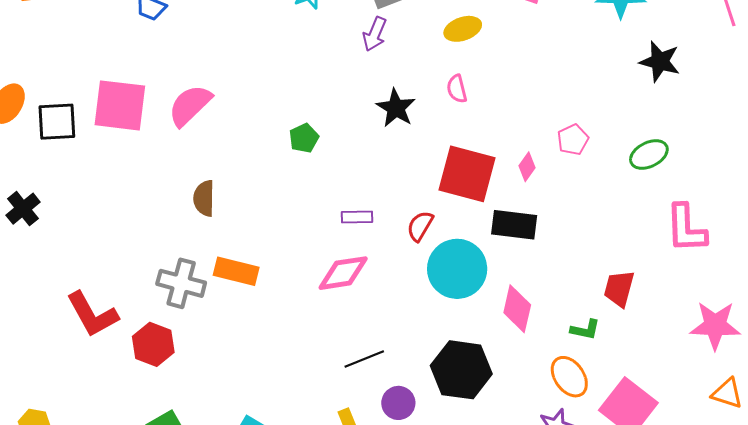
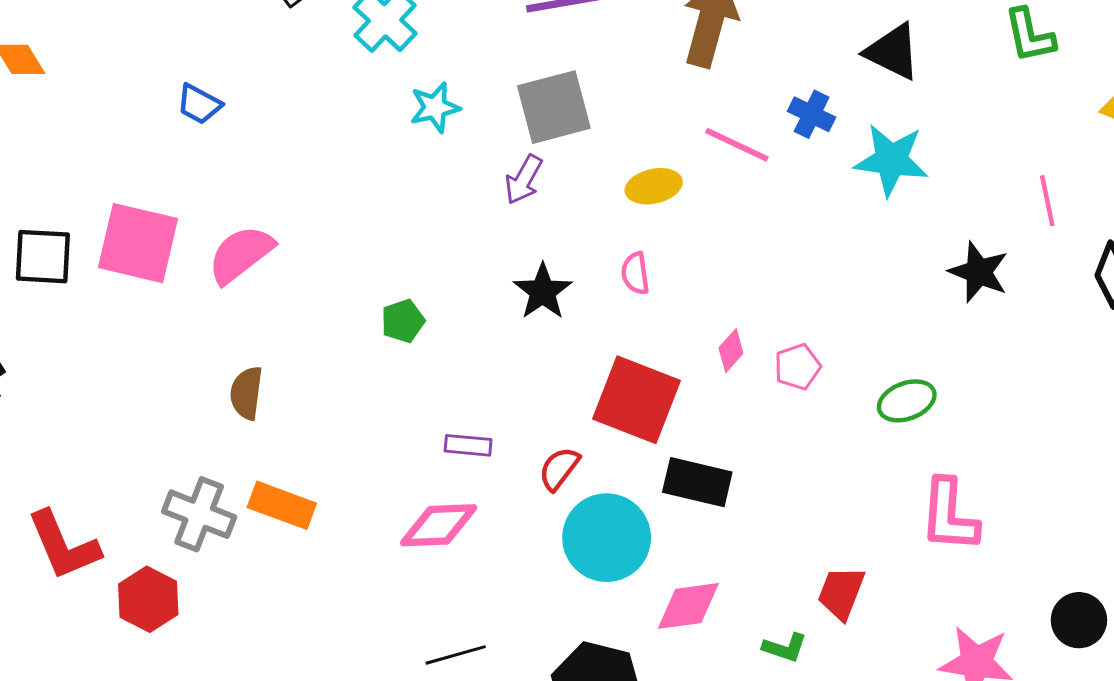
black star: (660, 61) -> (979, 272), moved
pink diamond: (527, 167) -> (731, 351), moved
pink diamond: (517, 309) -> (688, 606), turned 63

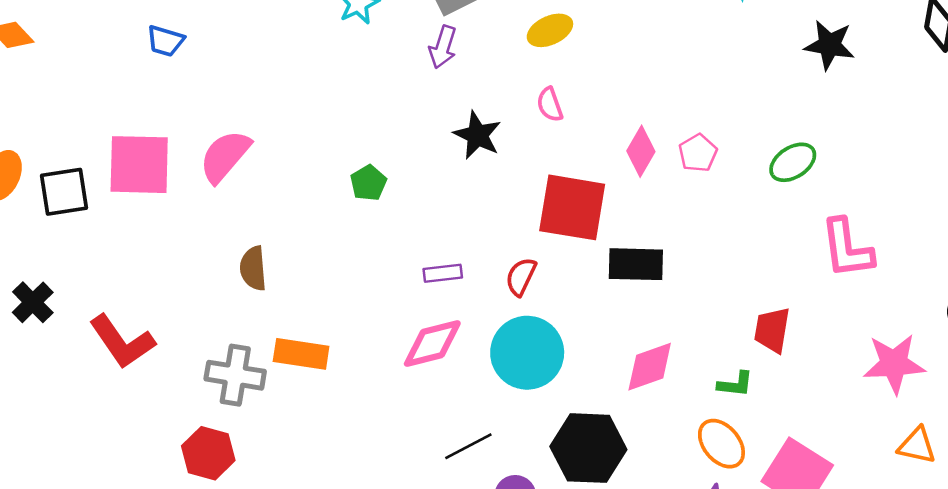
pink diamond: (731, 351) -> (641, 151), size x1.4
cyan circle: (607, 538) -> (527, 353), moved
red L-shape: (64, 545) -> (122, 342), moved

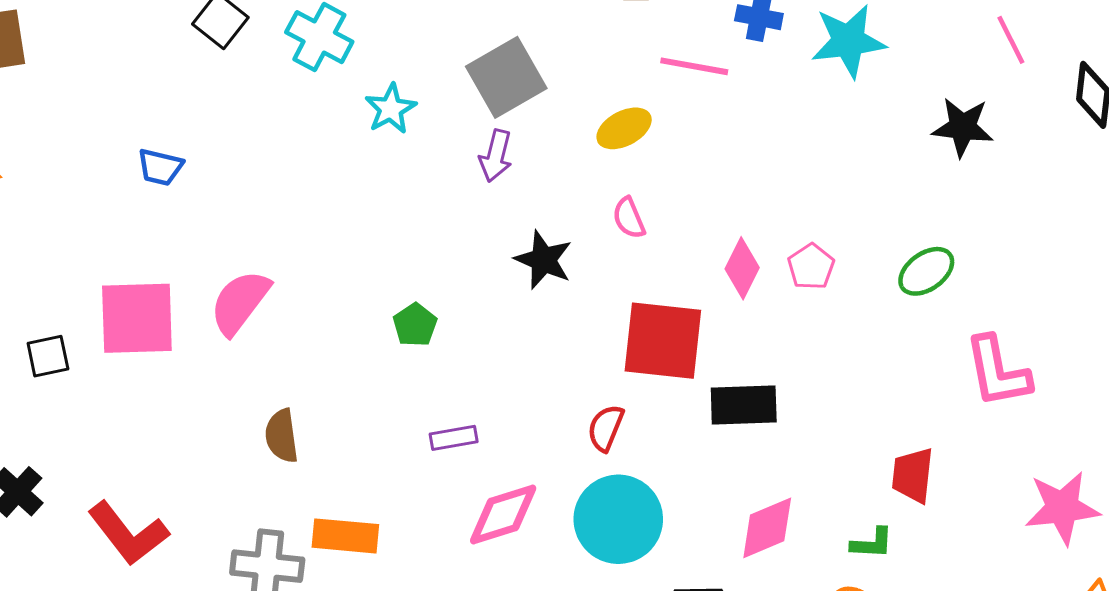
black square: (64, 192) -> (48, 356), size x0.7
purple rectangle: (443, 273) -> (454, 438), moved

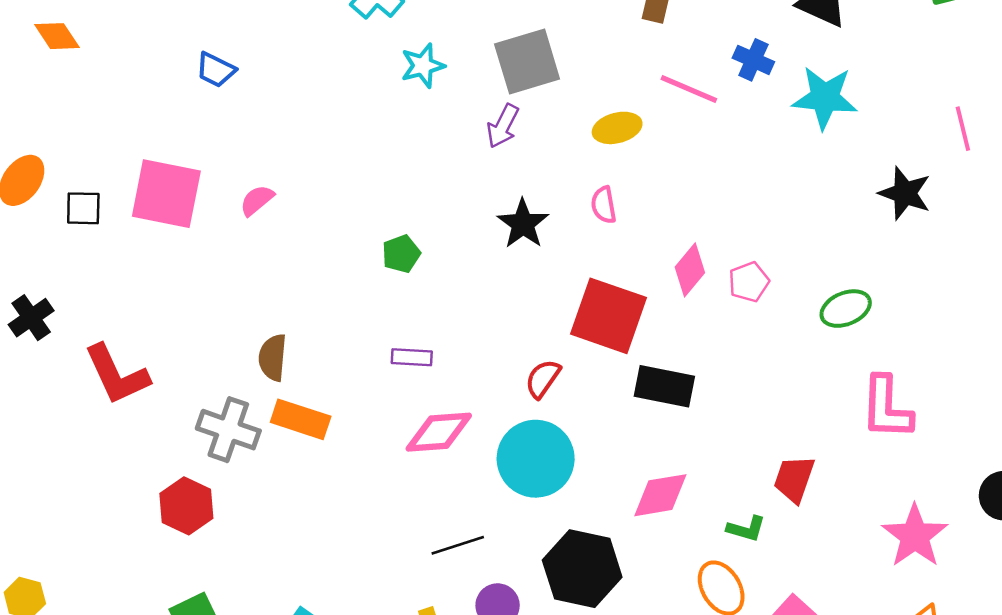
pink semicircle: (240, 302) -> (257, 200), size x0.6
brown semicircle: (282, 436) -> (273, 357), moved
pink star: (1062, 508) -> (915, 536), turned 30

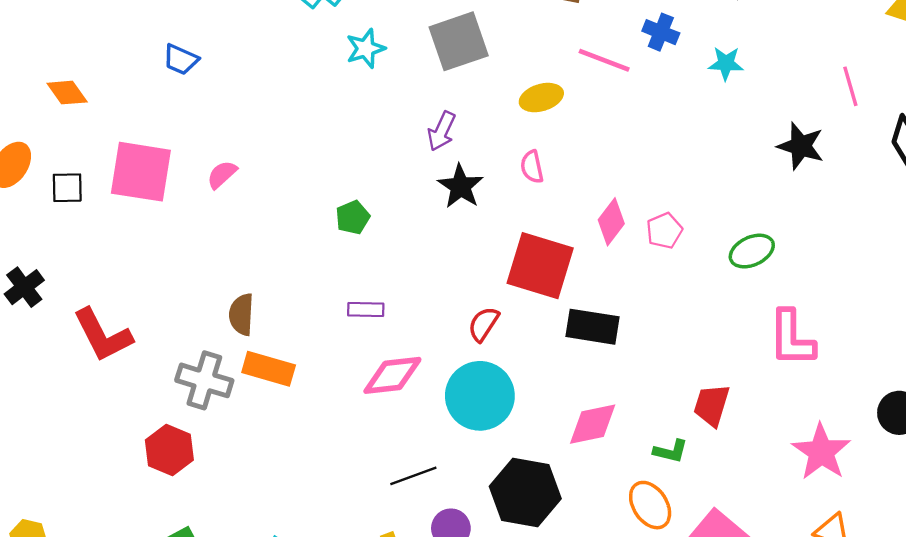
orange diamond: (57, 36) -> (67, 93), moved
cyan star: (825, 98) -> (726, 63), size x0.6
purple arrow: (503, 126) -> (442, 131), moved

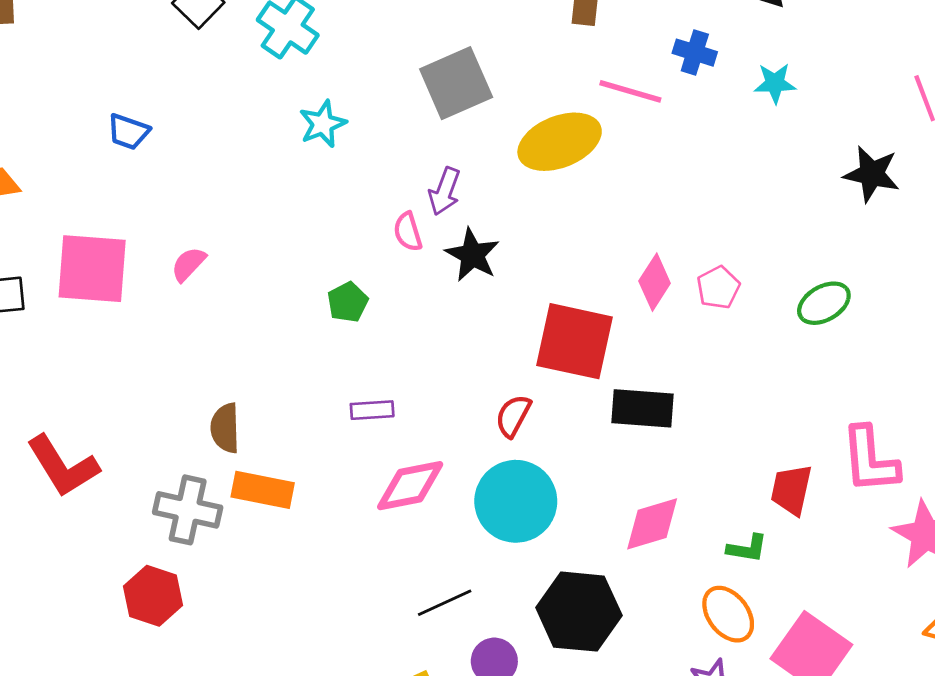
cyan star: (366, 48) -> (323, 124), moved
yellow ellipse: (541, 98) -> (560, 142), size x1.6
pink semicircle: (532, 167) -> (408, 232), moved
pink L-shape: (792, 338) -> (870, 460), moved

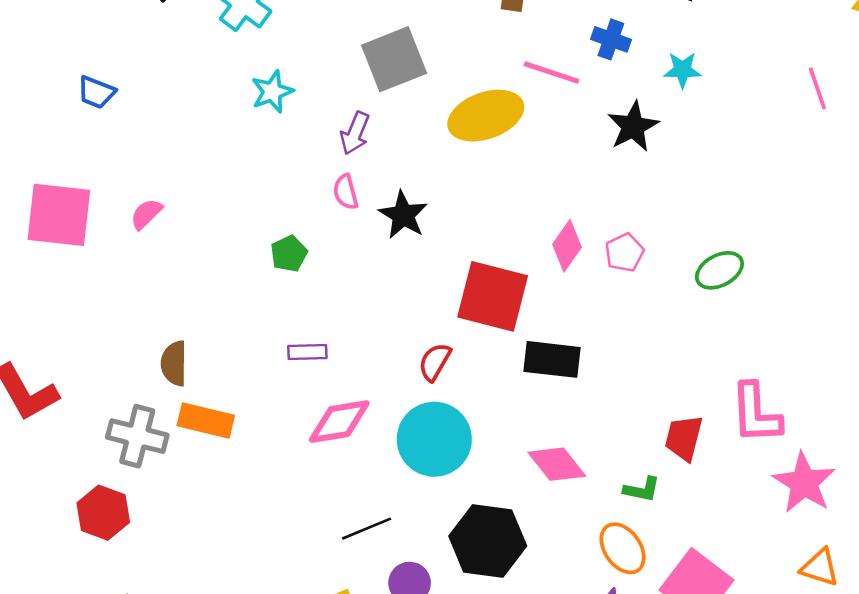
black star: (872, 174) -> (633, 127), moved, turned 30
purple arrow: (445, 191) -> (355, 133), moved
pink diamond: (652, 524) -> (557, 464), turned 66

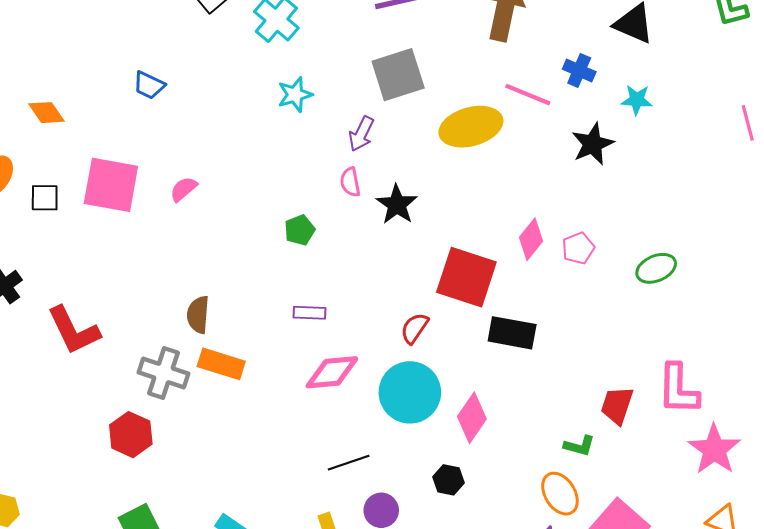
pink diamond: (557, 464) -> (472, 418), moved, turned 69
black hexagon: (488, 541) -> (448, 480), size x0.5

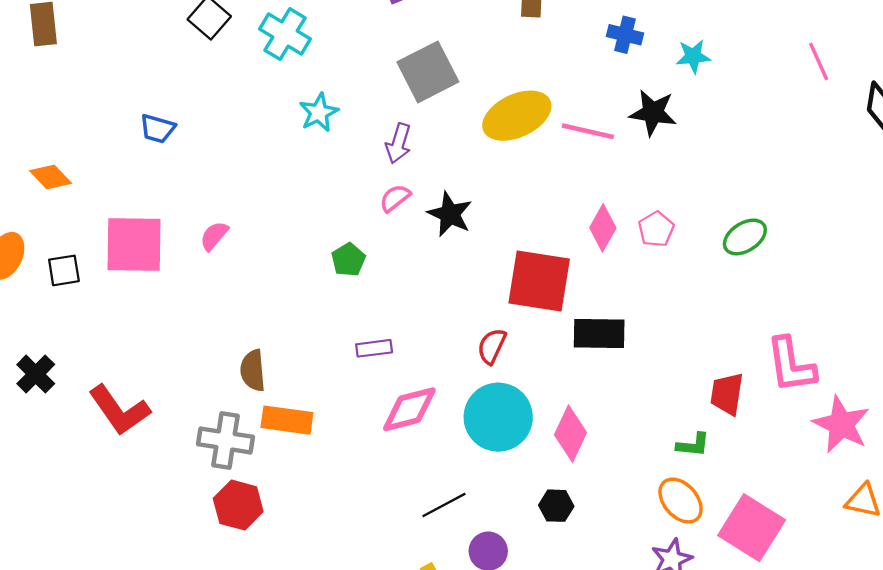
pink line: (528, 95) -> (588, 131), moved
black star: (593, 144) -> (653, 113), turned -30
pink semicircle: (350, 182) -> (395, 198), turned 72
red hexagon: (131, 435) -> (238, 505), moved

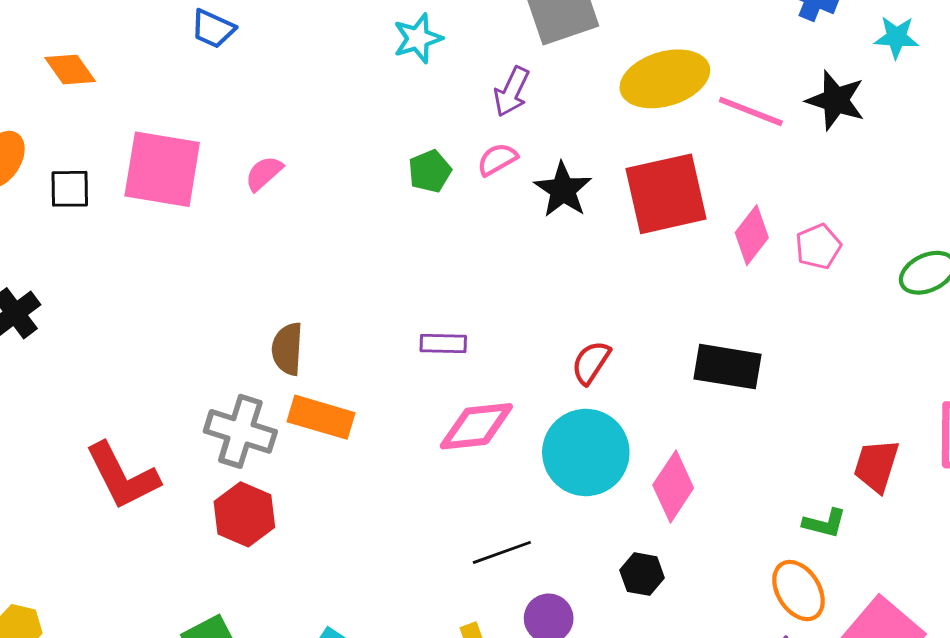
green pentagon: (348, 260) -> (430, 171), moved
red square: (539, 281) -> (666, 194), moved, turned -30
red L-shape: (119, 410) -> (122, 476), moved

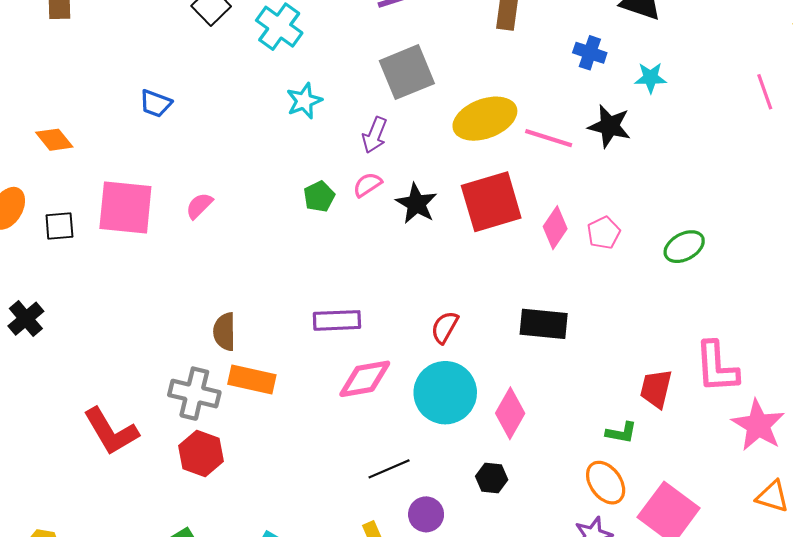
purple rectangle: (443, 343) -> (337, 320), size x1.4

